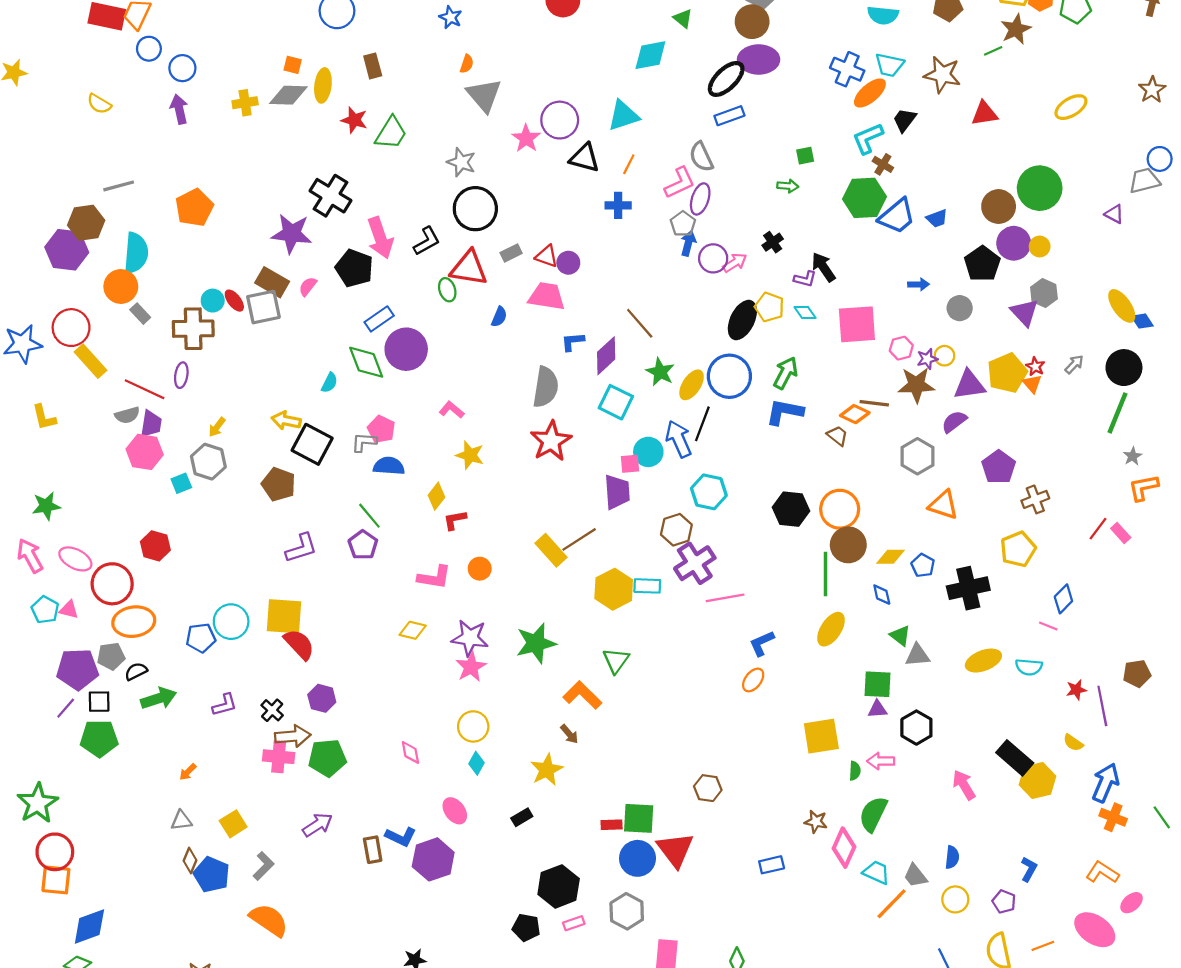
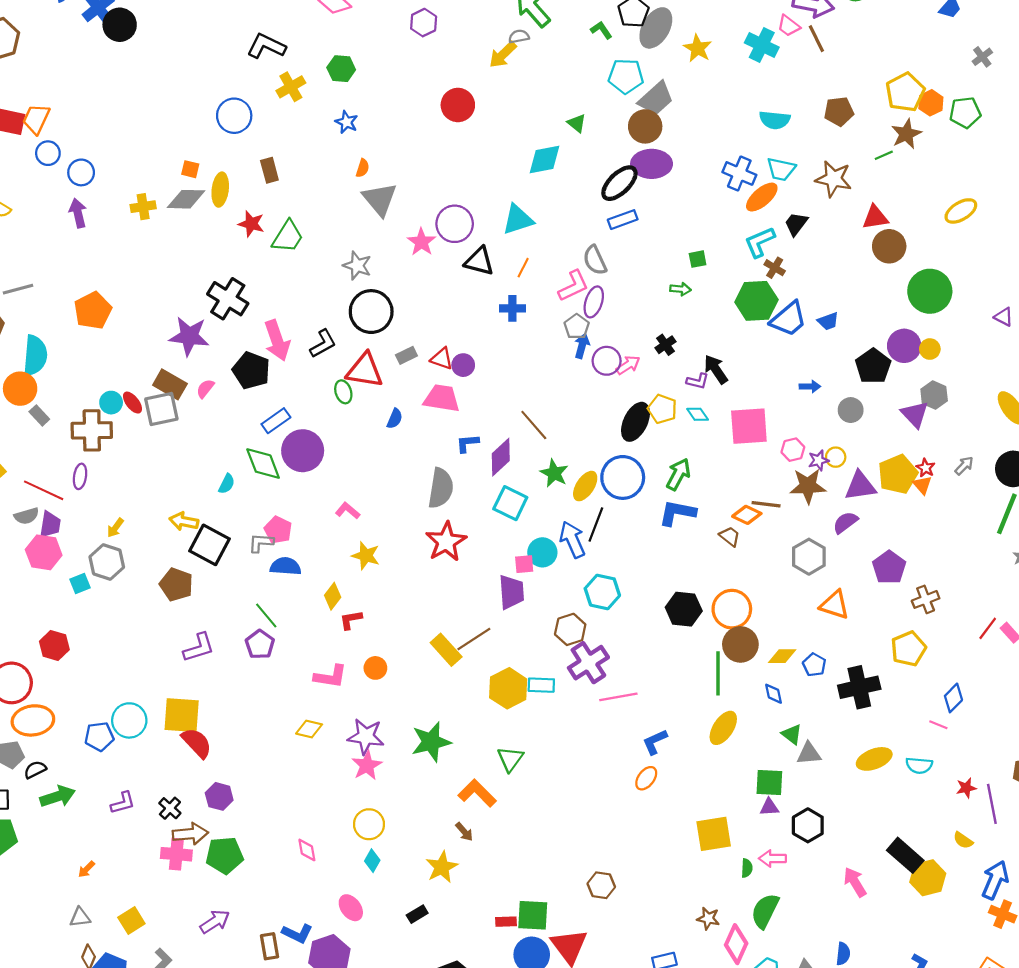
brown circle: (999, 207) -> (889, 246), moved

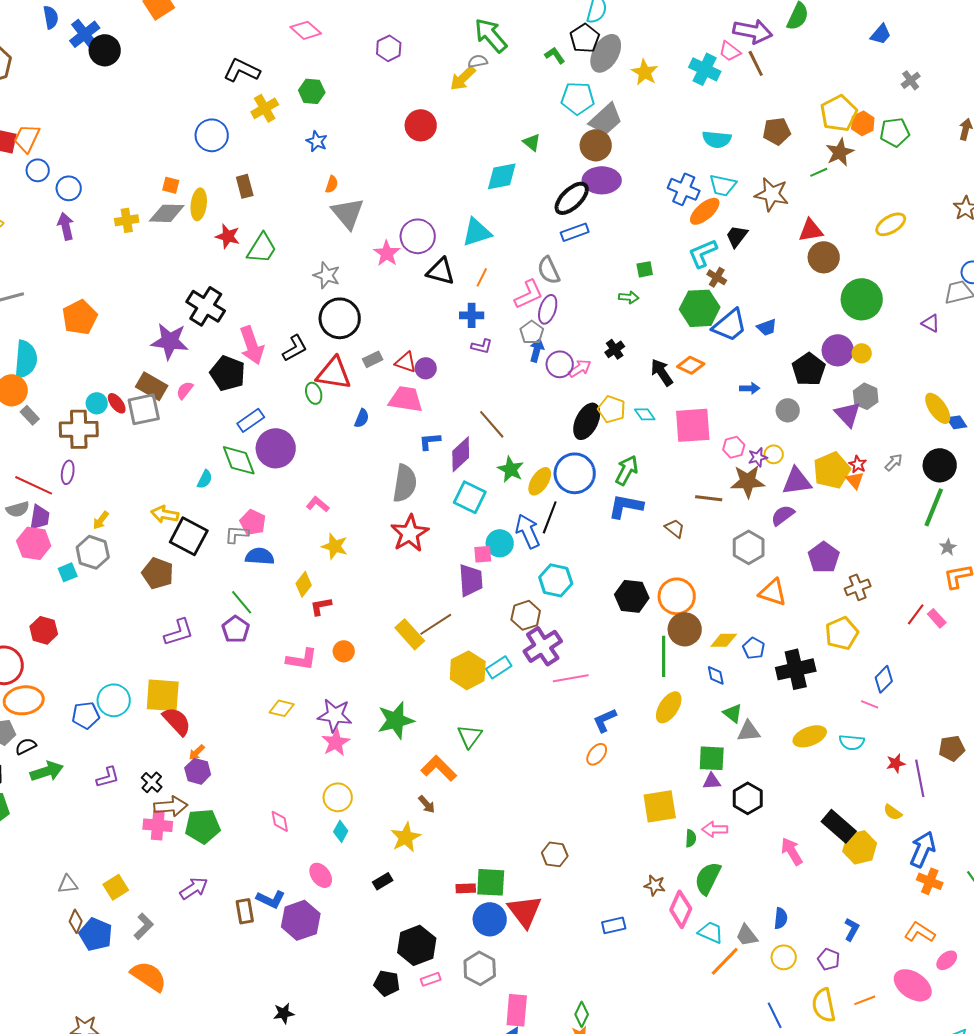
purple L-shape: (698, 381) -> (482, 346), moved
orange diamond: (747, 515) -> (691, 365), moved
cyan rectangle: (541, 685) -> (499, 667), turned -35
orange arrow: (86, 869) -> (197, 752), moved

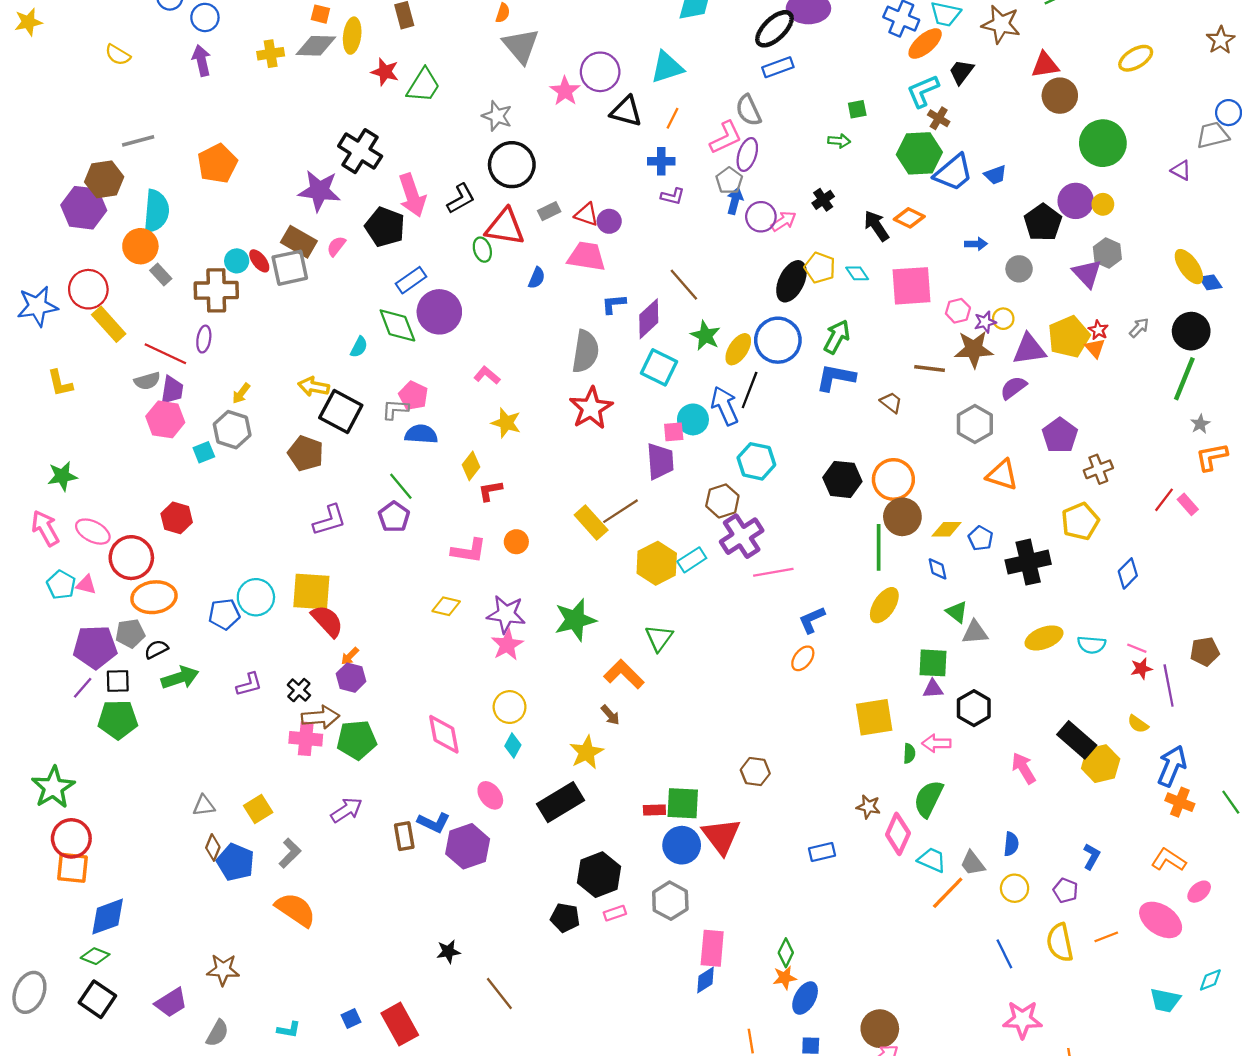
pink line: (870, 704) -> (1137, 648), moved
pink diamond: (280, 821) -> (444, 734), size x1.6
black rectangle: (383, 881) -> (560, 802), size x2.0

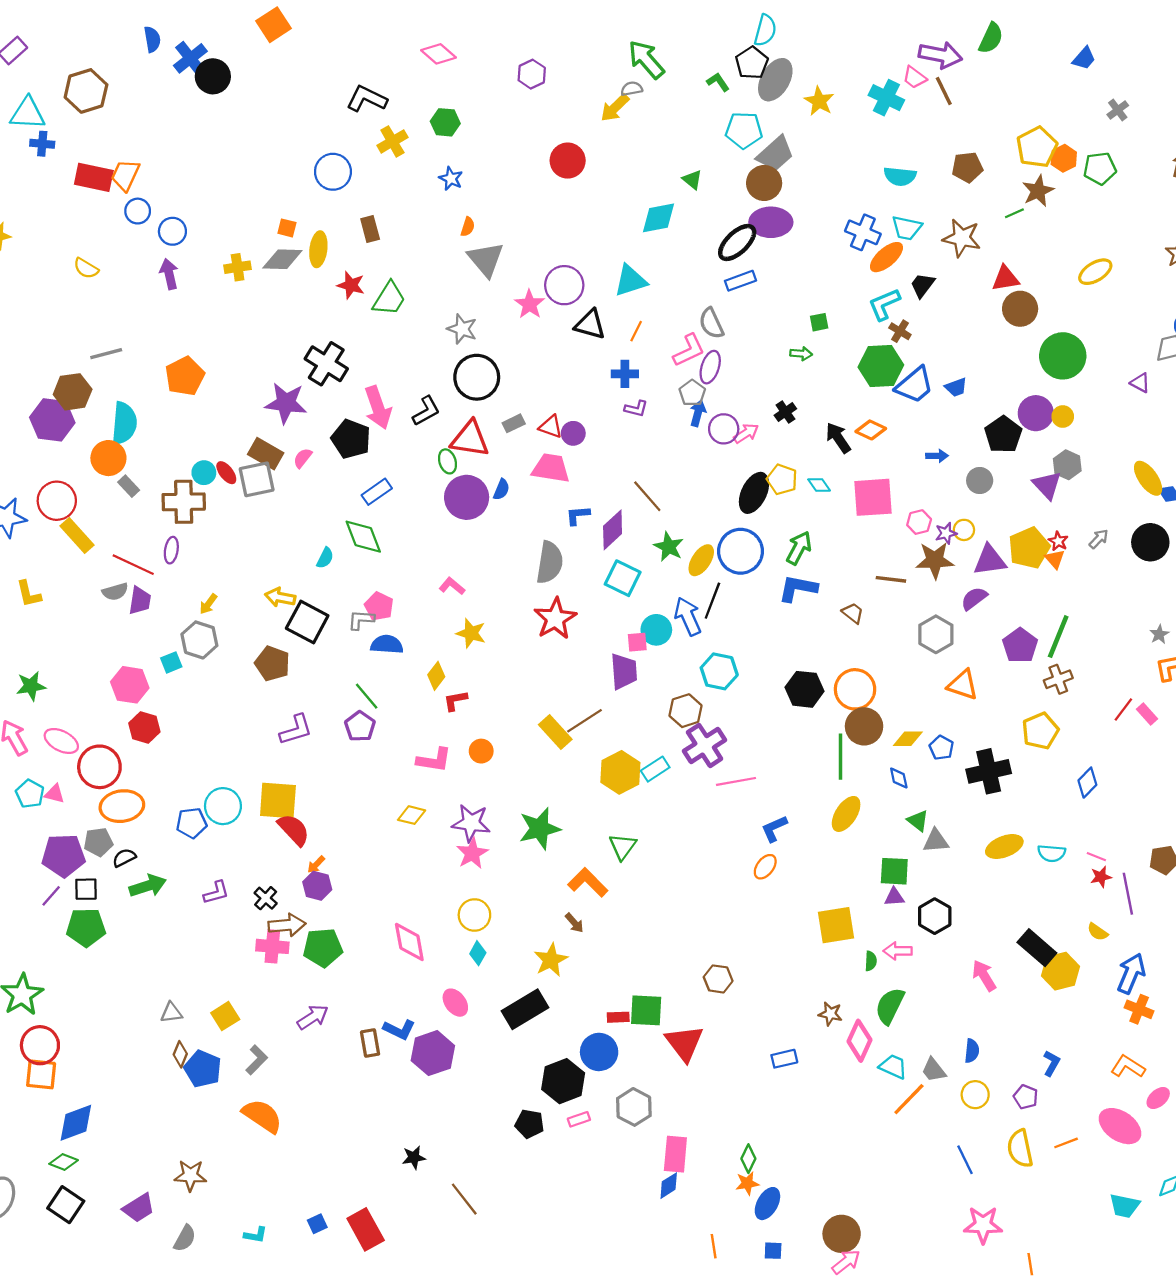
purple circle: (439, 312) -> (467, 497), moved
green line: (1184, 379) -> (1058, 637), moved
pink hexagon: (165, 419) -> (130, 685), moved
blue circle: (682, 845) -> (599, 1052), moved

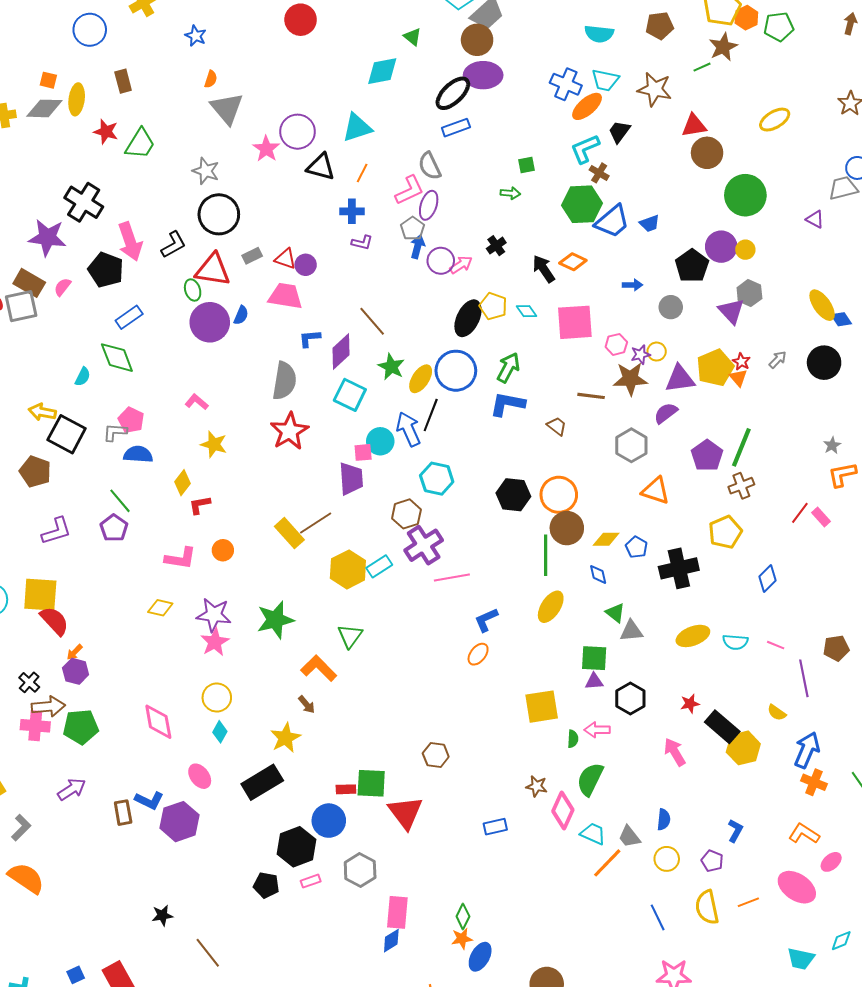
red star: (1101, 877) -> (690, 704), moved

